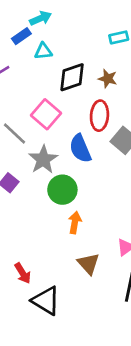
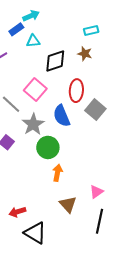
brown star: (108, 79) -> (85, 54), moved
red arrow: (23, 273) -> (17, 212), turned 105

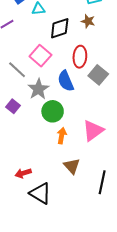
pink triangle: (96, 192) -> (93, 131), moved, size x1.6

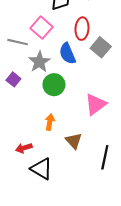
gray line: (17, 70) -> (18, 42), turned -30
orange arrow: (62, 136) -> (50, 122), moved

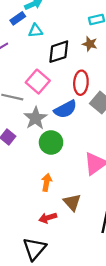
blue semicircle: (67, 54) -> (65, 109), turned -95
red arrow: (24, 148) -> (48, 218), moved
black triangle: (41, 169) -> (34, 249), moved, turned 40

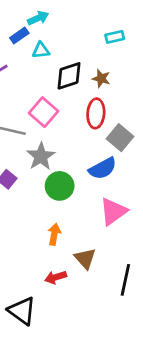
brown star: (90, 44) -> (101, 79), moved
blue semicircle: (65, 109) -> (103, 168), moved
black triangle: (34, 249) -> (22, 311), moved, turned -35

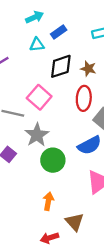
blue rectangle: (19, 36) -> (59, 32), moved

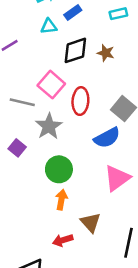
red ellipse: (84, 98) -> (80, 101), moved
green circle: (53, 160) -> (59, 169), moved

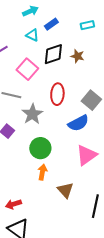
cyan triangle: (49, 26) -> (32, 35), turned 32
pink square: (51, 85) -> (27, 69), moved
red arrow: (63, 240) -> (13, 204), moved

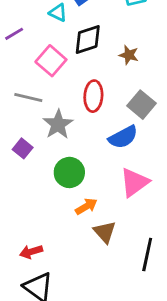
brown star: (77, 56) -> (129, 55), moved
orange arrow: (42, 172) -> (86, 206), moved, turned 49

